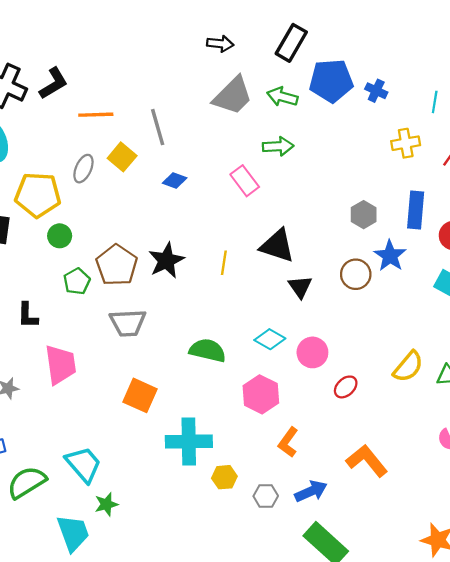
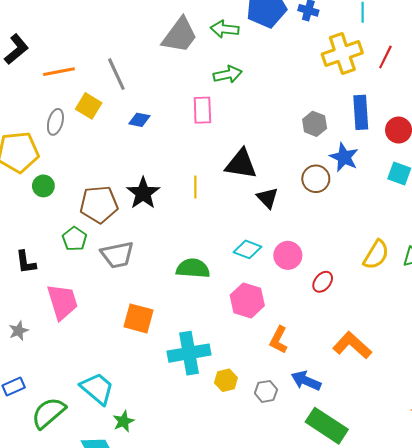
yellow cross: (406, 143) -> (342, 54), size x1.5
pink rectangle: (245, 181) -> (202, 110), turned 44
brown pentagon: (117, 265) -> (99, 204), turned -30
green pentagon: (77, 281) -> (75, 239), moved
blue arrow: (311, 491) -> (306, 381), turned -124

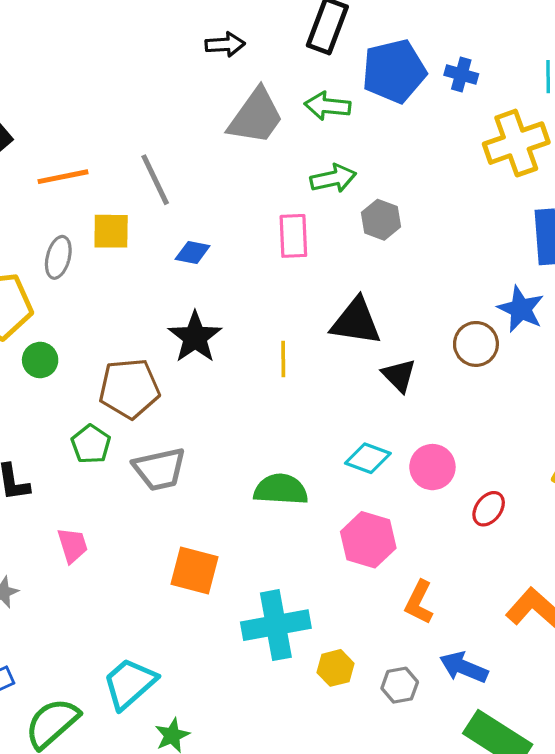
yellow square: (89, 106) -> (111, 231), turned -30
gray hexagon: (315, 124) -> (381, 220), moved
black star: (143, 193) -> (195, 337), moved
pink trapezoid: (62, 302) -> (72, 545), size x0.6
cyan trapezoid: (97, 389) -> (130, 683), turned -81

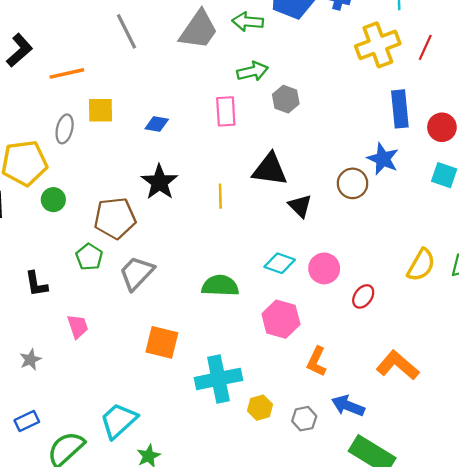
gray line: (155, 180) -> (126, 31), moved
gray trapezoid: (160, 469) -> (137, 273), turned 147

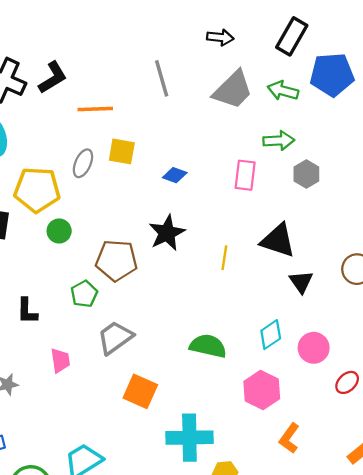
cyan diamond: (280, 263) -> (271, 335), turned -64
gray trapezoid: (137, 273) -> (115, 338), moved

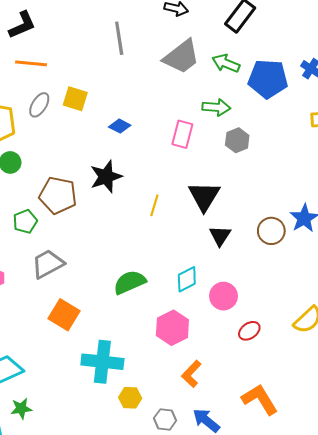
blue pentagon: (332, 75) -> (268, 79), moved
orange line: (95, 109) -> (31, 63), moved
black triangle: (278, 240) -> (204, 196), turned 36
green semicircle: (208, 346) -> (130, 282), turned -44

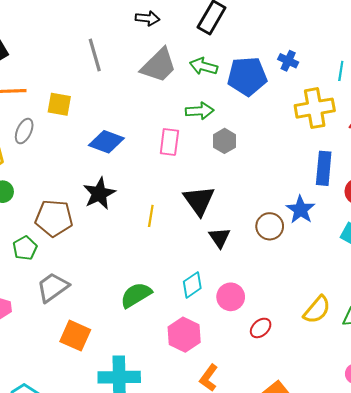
yellow square: (75, 99) -> (59, 104), moved
blue diamond: (120, 126) -> (106, 142), size x1.6

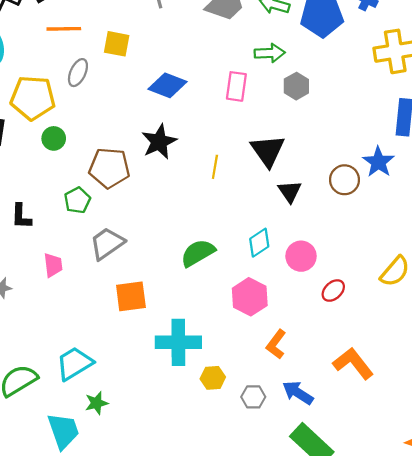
orange square: (75, 336) -> (131, 296), turned -32

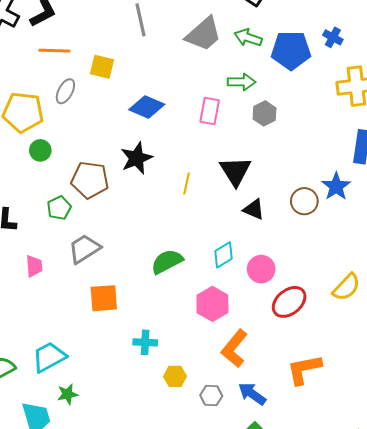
black triangle: (290, 191) -> (254, 209), turned -35
red ellipse: (333, 291) -> (289, 302), size x1.6
cyan cross: (178, 342) -> (145, 342), size x0.6
orange L-shape: (276, 344) -> (234, 348), size x1.4
orange L-shape: (353, 363) -> (304, 369), turned -66

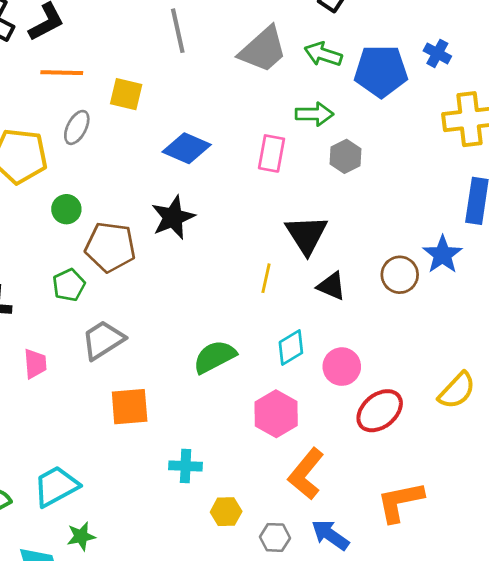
green circle: (40, 150) -> (66, 209), moved
yellow line: (186, 184) -> (266, 278), moved

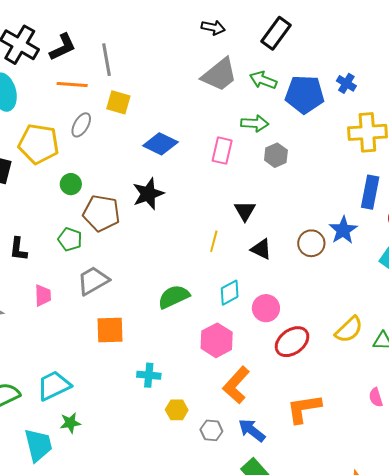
gray line: (178, 31) -> (106, 60), moved
black triangle: (307, 235) -> (245, 211), size x0.7
green pentagon: (69, 285) -> (70, 239), turned -30

